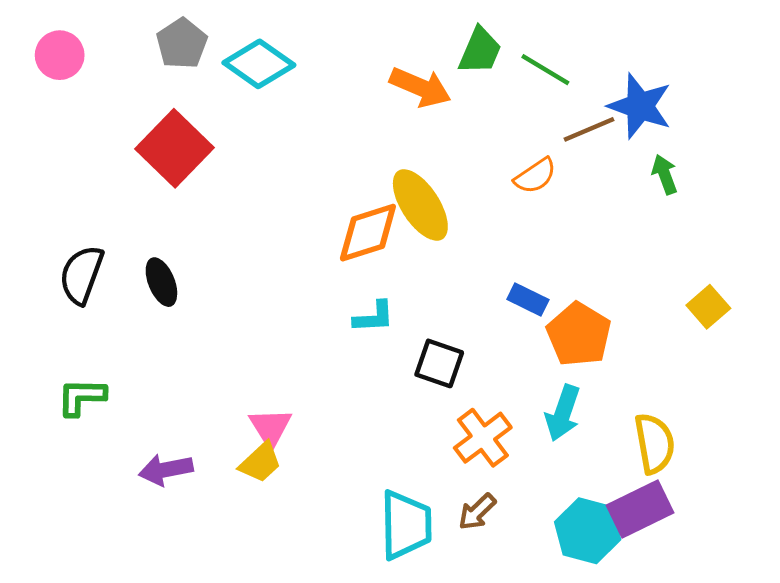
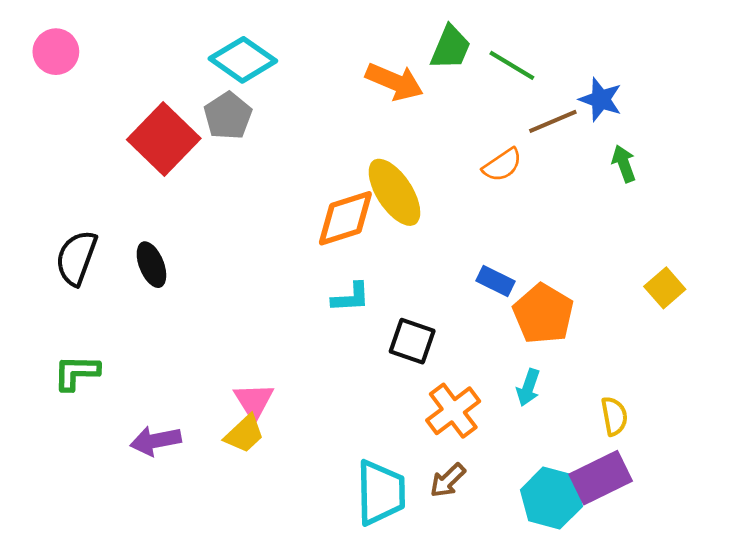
gray pentagon: (182, 44) -> (228, 116), moved
blue star: (640, 106) -> (601, 99), size x0.7
cyan arrow: (563, 413) -> (528, 387), size x0.7
yellow semicircle: (654, 443) -> (614, 416), size x0.7

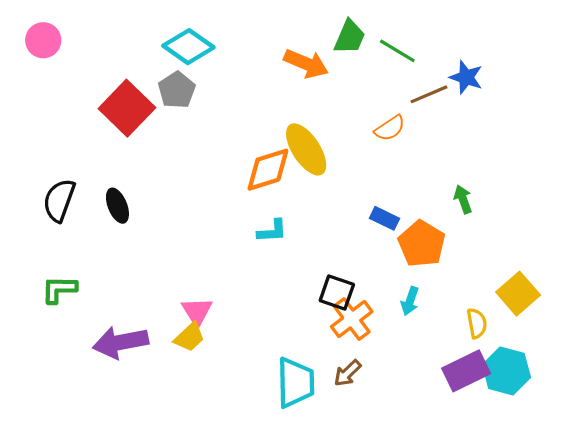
green arrow: (624, 164) -> (463, 199), moved
yellow square: (665, 288) -> (518, 294), moved, size x1.4
black square: (412, 341) -> (337, 293), moved
purple arrow: (156, 441) -> (121, 342), size x1.4
cyan hexagon: (551, 498) -> (506, 371), moved

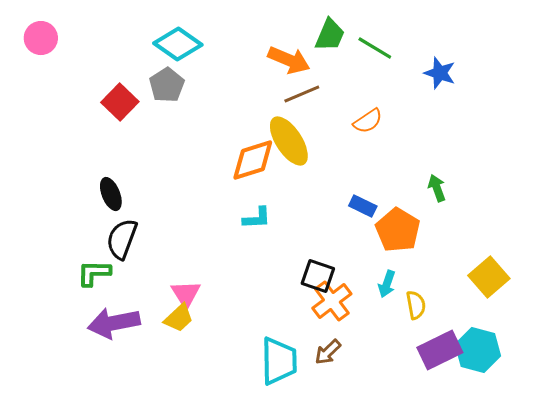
brown line: (429, 94) -> (302, 94), moved
red square: (127, 108) -> (120, 102), size x0.7
black semicircle: (59, 200) -> (122, 239), moved
green L-shape: (59, 289) -> (94, 273), moved
yellow semicircle: (477, 323) -> (416, 305), moved

